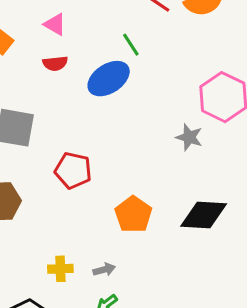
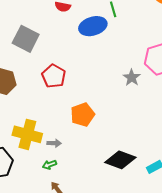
black diamond: (204, 215) -> (120, 160), moved
yellow cross: (60, 269) -> (27, 134), size x1.8

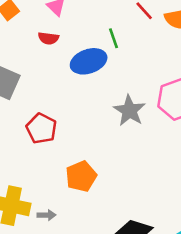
gray star: (132, 78) -> (129, 111), moved, size x1.4

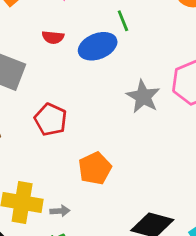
red semicircle: (48, 38) -> (53, 37), moved

